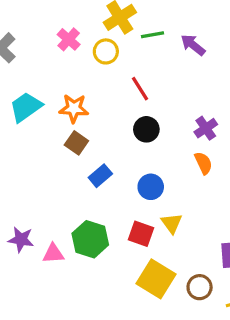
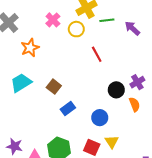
cyan trapezoid: (26, 107) -> (21, 83), moved
orange star: (74, 108) -> (30, 48), moved, turned -30
black circle: (146, 129) -> (116, 90), moved

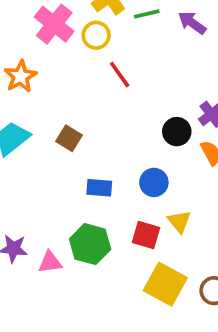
pink cross: (53, 20) -> (54, 24), size x1.5
red line: (97, 54) -> (120, 75), moved
blue rectangle: (68, 109) -> (99, 188), moved, turned 48

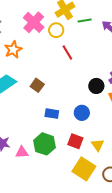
yellow triangle: (179, 221) -> (98, 145), moved

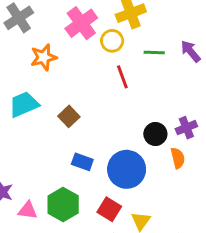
green line: (85, 21) -> (154, 52), moved
blue circle: (82, 113) -> (127, 169), size x1.6

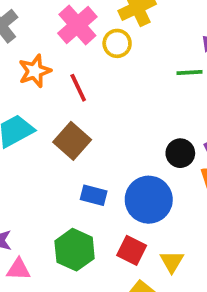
green line: (154, 52) -> (190, 72), moved
red line: (122, 77) -> (78, 88), moved
brown square: (69, 116) -> (72, 141), size x1.4
pink triangle: (28, 210) -> (18, 269), moved

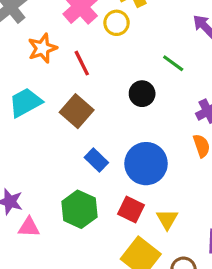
green line: (190, 72) -> (173, 63), moved, turned 40
black circle: (180, 153) -> (142, 94), moved
blue rectangle: (94, 195) -> (96, 160), turned 30

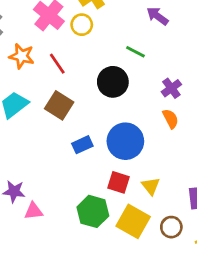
orange star: (42, 48) -> (22, 56), turned -30
black circle: (142, 94) -> (113, 82), size x1.4
blue rectangle: (96, 160) -> (82, 145), turned -60
green hexagon: (79, 209) -> (93, 211), moved

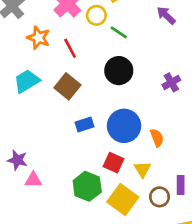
green line: (135, 52) -> (119, 32), moved
orange semicircle: (171, 119) -> (157, 138), moved
brown circle: (171, 227) -> (160, 197), moved

